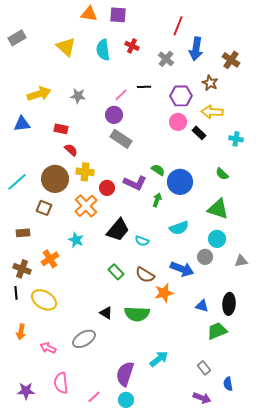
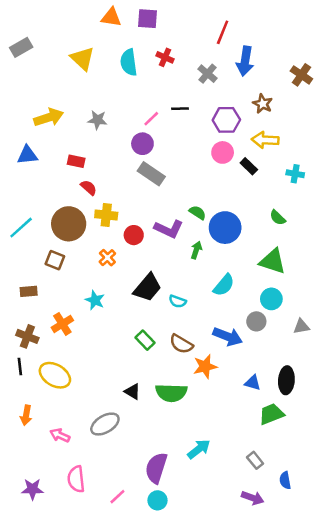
brown cross: (231, 60) -> (301, 75), moved
orange cross: (86, 206) -> (107, 258), size x0.6
cyan semicircle: (179, 228) -> (224, 285), turned -30

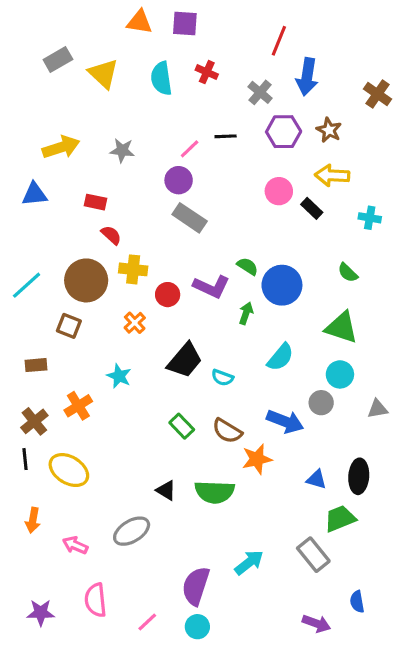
gray rectangle: (21, 47) -> (58, 60), moved
purple hexagon: (226, 120) -> (284, 132), moved
brown cross: (27, 336) -> (34, 421), turned 30
gray rectangle: (255, 460) -> (313, 555), moved, size x1.5

